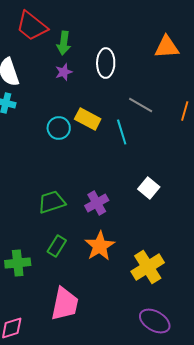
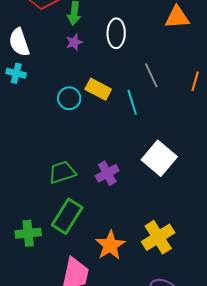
gray line: (141, 105) -> (151, 75), turned 35
white square: (149, 188) -> (159, 158), size x1.6
green rectangle: (57, 246) -> (67, 216), size x1.6
orange star: (100, 246) -> (110, 245), moved

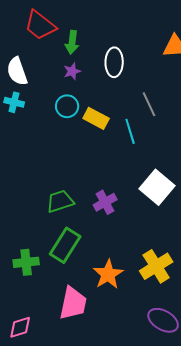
cyan circle: (69, 98) -> (67, 106), moved

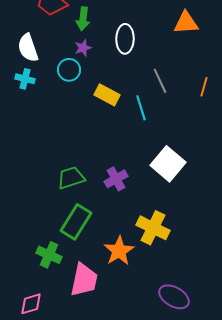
cyan circle: (67, 106) -> (69, 70), moved
green cross: (26, 262) -> (49, 255), moved, turned 30
yellow cross: (156, 266) -> (153, 228), moved, turned -32

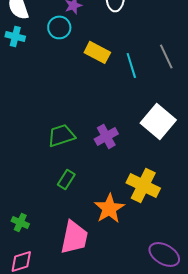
gray line: (160, 81) -> (166, 56), moved
green rectangle: (76, 222) -> (66, 179), size x0.6
green cross: (49, 255) -> (20, 222), moved, size x0.7

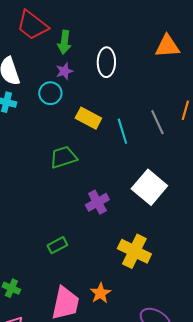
green trapezoid: (61, 135) -> (63, 157), moved
green rectangle: (66, 179) -> (57, 245), turned 30
orange star: (109, 208) -> (100, 293), moved, size x0.7

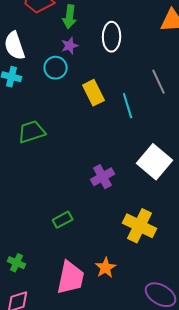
yellow rectangle: (88, 118) -> (94, 93), turned 35
gray line: (157, 122) -> (159, 82), moved
green trapezoid: (63, 157) -> (32, 132), moved

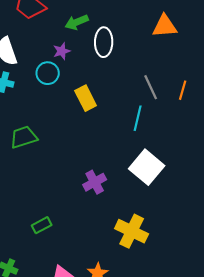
green arrow: (70, 17) -> (77, 22), moved, turned 60
cyan line: (128, 106) -> (138, 118), moved, turned 30
green rectangle: (63, 220) -> (42, 225), moved

